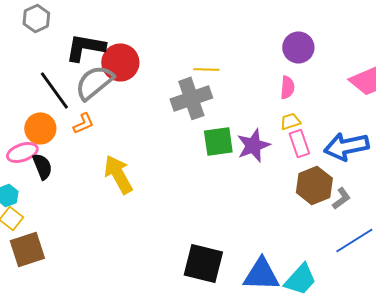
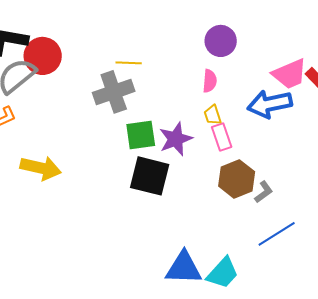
yellow trapezoid: (290, 121) -> (213, 115), turned -90
blue arrow: (346, 146) -> (270, 104), moved
yellow arrow: (118, 174) -> (41, 168), turned 132
black square: (203, 263) -> (150, 176), moved

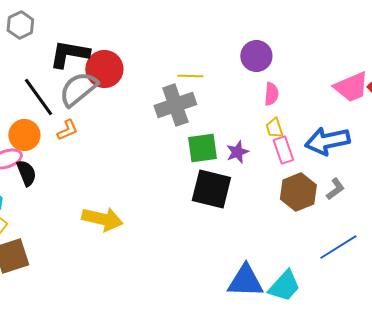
purple circle: (221, 41) -> (256, 56), moved
blue arrow: (270, 104) -> (327, 141), moved
purple star: (176, 139) -> (237, 152), size x0.7
yellow arrow: (41, 168) -> (102, 219), moved
gray L-shape: (264, 192) -> (335, 189), moved

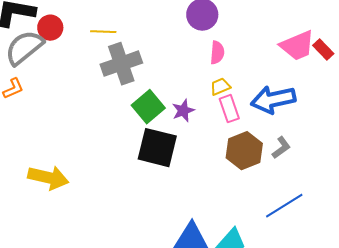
red circle: (104, 69) -> (50, 28), size x0.7
yellow line: (190, 76) -> (103, 32), moved
yellow trapezoid: (274, 128) -> (220, 87), turned 85
green square: (202, 148) -> (148, 107), turned -32

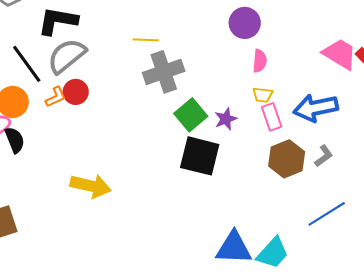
red circle: (50, 28) -> (76, 92), moved
pink trapezoid: (297, 46) -> (340, 54), turned -126
yellow trapezoid: (220, 87) -> (263, 95), turned -150

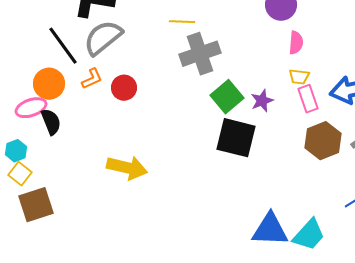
red circle: (76, 92) -> (124, 88), moved

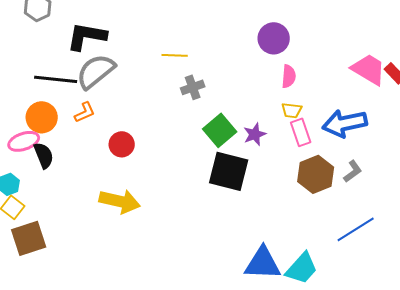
black line: (63, 46) -> (56, 79), turned -48
gray cross: (200, 54) -> (193, 87), size x0.6
red circle: (124, 88) -> (122, 144), moved

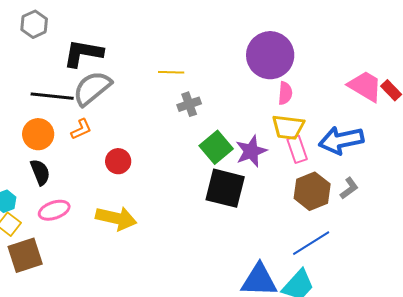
purple circle: (274, 38) -> (270, 55), size x1.5
yellow trapezoid: (292, 110) -> (288, 127), size x1.6
purple star: (255, 134) -> (251, 151), size x1.4
pink ellipse: (24, 141) -> (54, 210), moved
blue line: (356, 229) -> (311, 243), moved

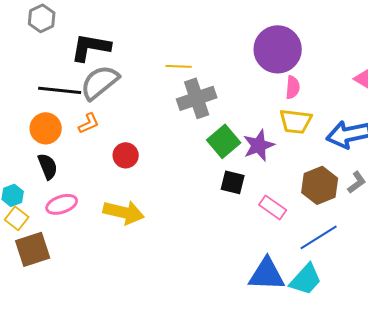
gray cross: (189, 104) -> (197, 98), size x1.6
pink rectangle: (297, 149) -> (273, 207), moved, turned -36
black square: (225, 188) -> (233, 182), size x0.6

